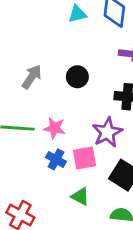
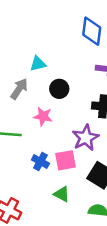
cyan triangle: (77, 14) -> (38, 64), moved
pink star: (55, 128) -> (43, 116), moved

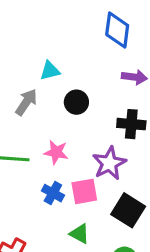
pink star: (43, 116) -> (56, 152), moved

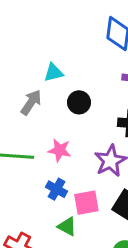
pink square: (84, 191) -> (86, 203), moved
green triangle: (80, 234) -> (67, 227), moved

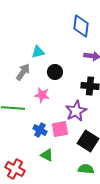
pink star: (60, 150) -> (42, 95), moved
pink square: (86, 203) -> (60, 129), moved

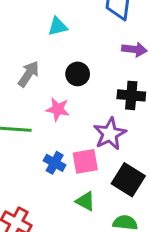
cyan triangle: (38, 52) -> (58, 26), moved
green triangle: (47, 155) -> (85, 201), moved

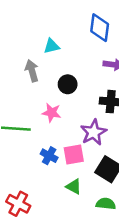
gray arrow: (29, 74) -> (32, 71), moved, turned -50

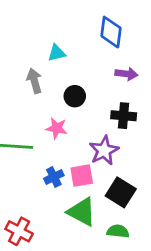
blue cross: (49, 156) -> (54, 177), turned 35
green triangle: (74, 186) -> (82, 212), size x1.6

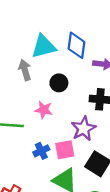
blue diamond: (111, 32) -> (77, 45), moved
cyan triangle: (57, 53) -> (44, 47), size x1.6

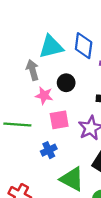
pink star: (44, 110) -> (44, 96), moved
pink square: (65, 150) -> (59, 120), moved

